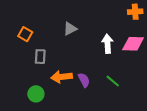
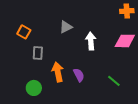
white arrow: (107, 44) -> (91, 41), moved
orange arrow: (62, 77) -> (58, 72), turned 84
green line: (113, 81) -> (114, 81), moved

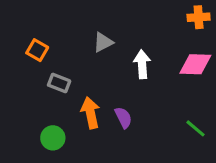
gray rectangle: (38, 53) -> (59, 83), turned -72
green line: (114, 81) -> (195, 128), moved

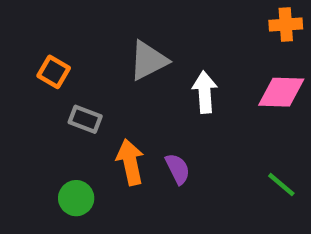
gray triangle: (103, 42) -> (148, 61), size x1.4

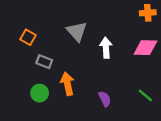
gray triangle: (148, 61) -> (77, 31), turned -45
purple semicircle: (178, 169) -> (105, 99), moved
green circle: (76, 198) -> (40, 93), moved

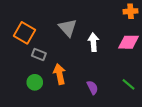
orange square: (28, 37) -> (24, 33), size x1.5

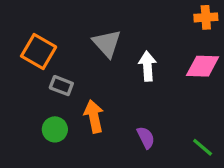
green line: (128, 84) -> (203, 147), moved

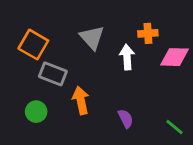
orange cross: (206, 17) -> (148, 33), moved
gray rectangle: (61, 86) -> (53, 74), size x1.4
green circle: (55, 129) -> (36, 112), moved

